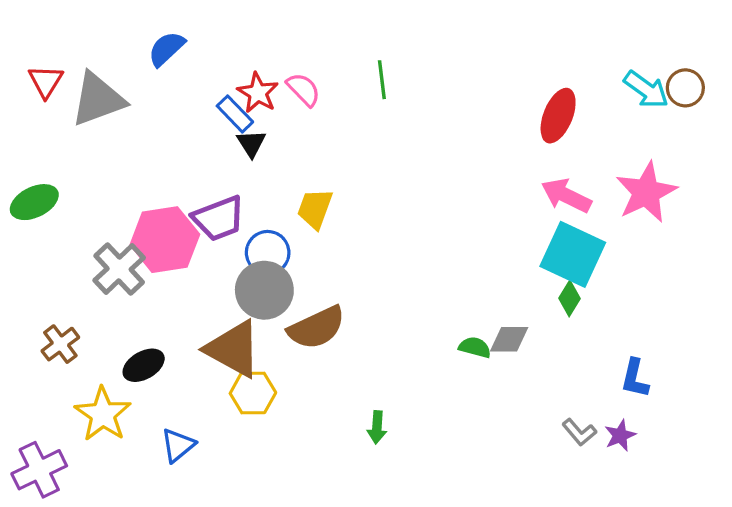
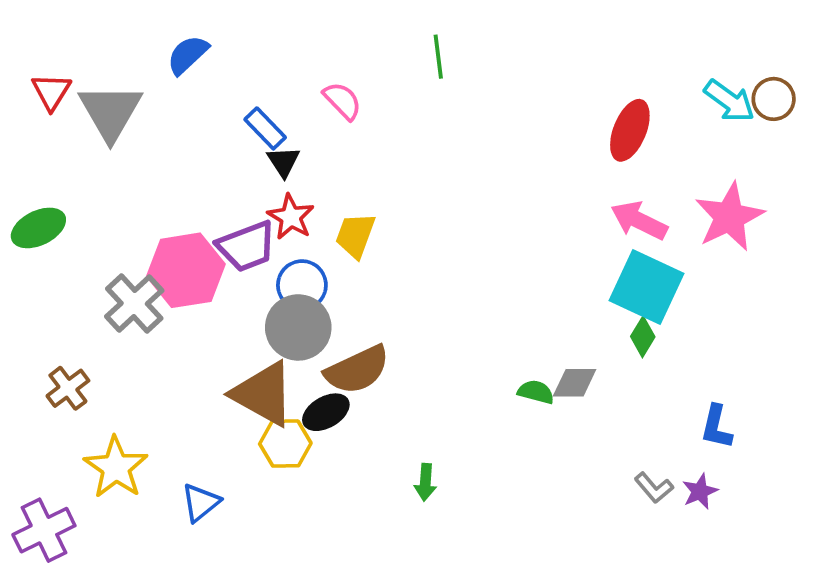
green line: (382, 80) -> (438, 57), moved
red star: (258, 93) -> (291, 217), moved
gray triangle: (98, 99) -> (110, 112), turned -40
black ellipse: (144, 365) -> (326, 412), moved

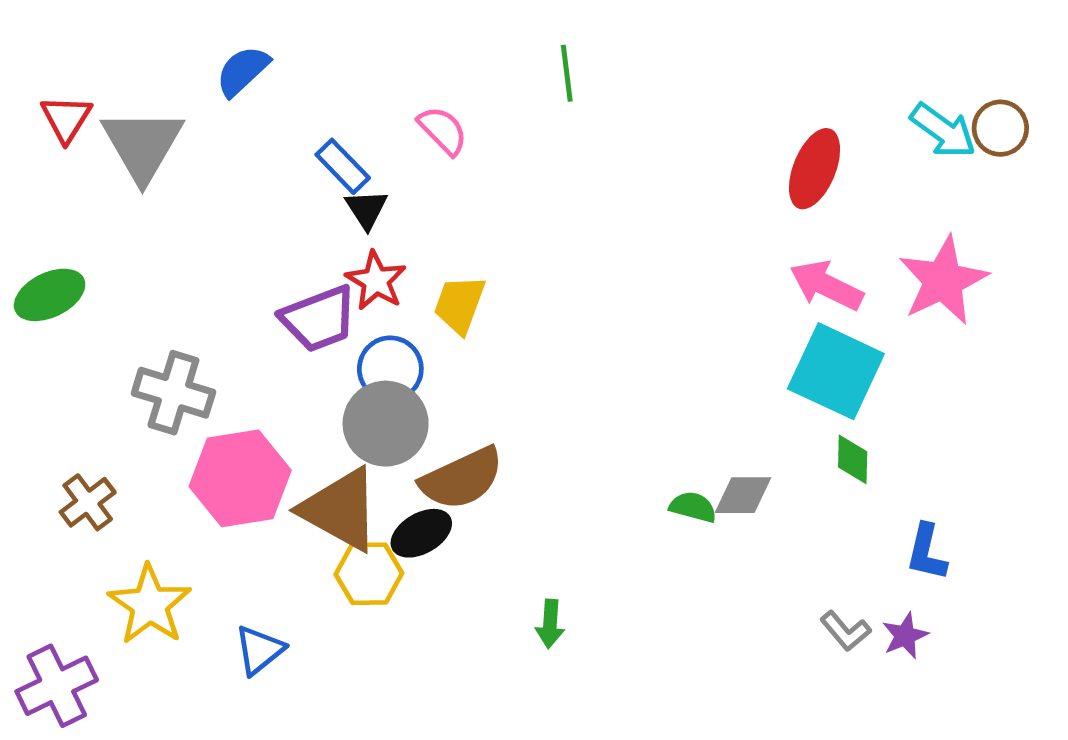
pink hexagon: (186, 270) -> (240, 478), moved
gray cross: (134, 304) -> (173, 393), turned -30
green diamond: (643, 337) -> (853, 459), moved, turned -30

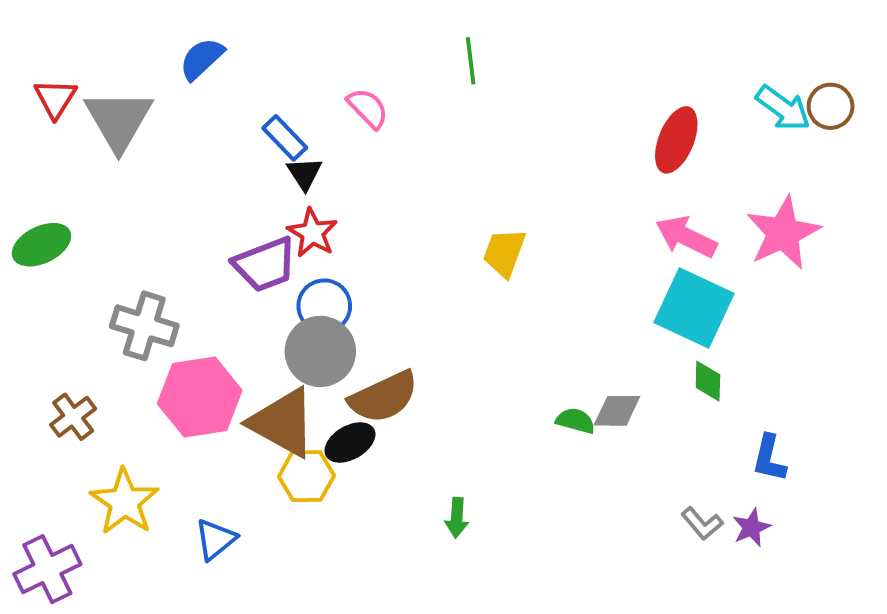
yellow trapezoid: (459, 304) -> (504, 253), moved

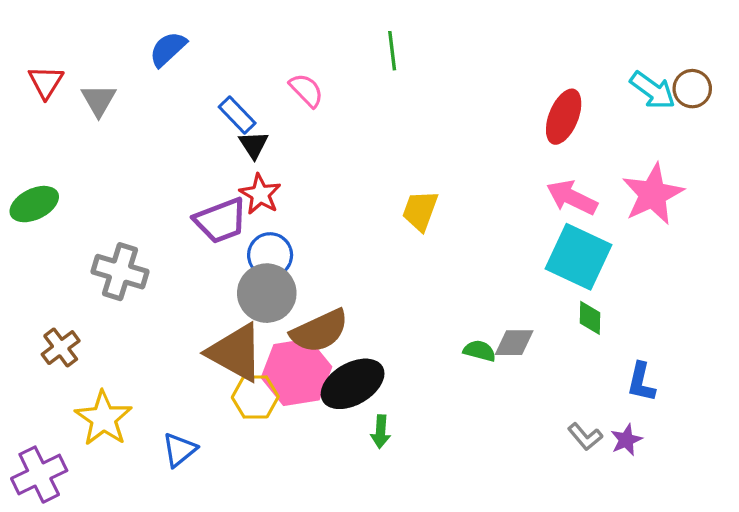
gray triangle: (119, 120) -> (99, 100), size x0.6
pink hexagon: (200, 397) -> (296, 372), moved
black ellipse: (350, 442) -> (353, 384), moved, size x1.5

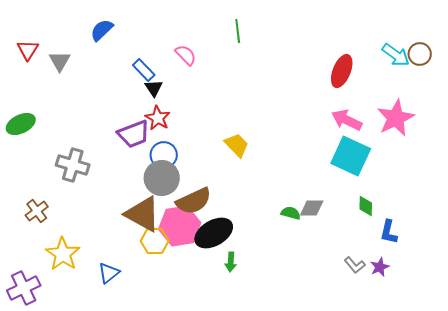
yellow trapezoid: (420, 211) -> (237, 145), moved, turned 116
green diamond: (590, 318) -> (366, 206), moved

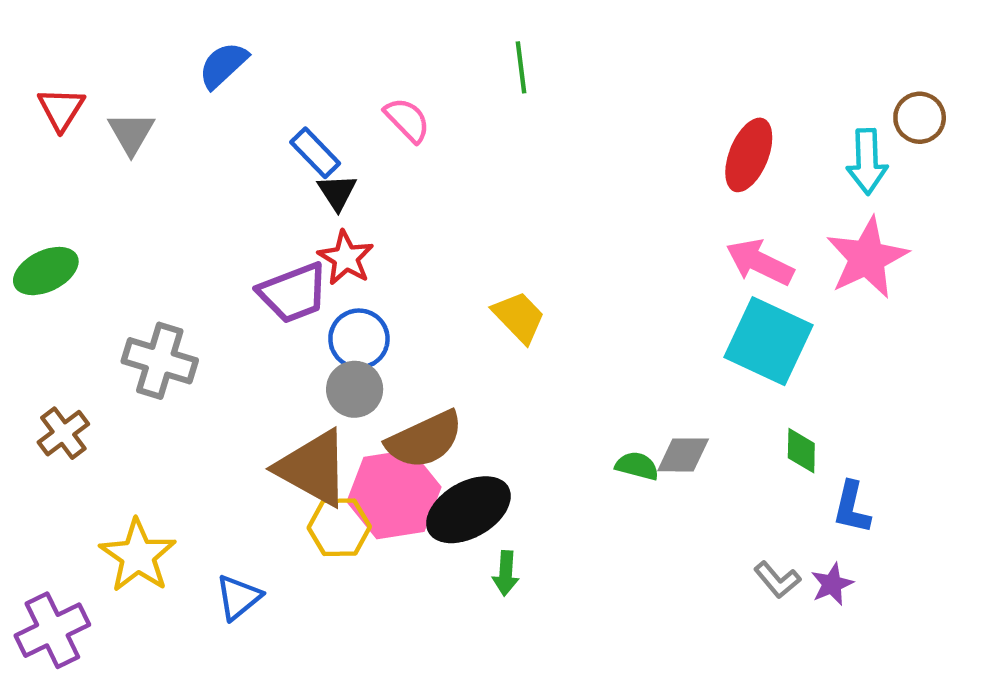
cyan arrow: (396, 55) -> (867, 162), moved, turned 52
gray circle: (162, 178) -> (355, 389), size x0.7
brown cross: (37, 211) -> (63, 433), moved

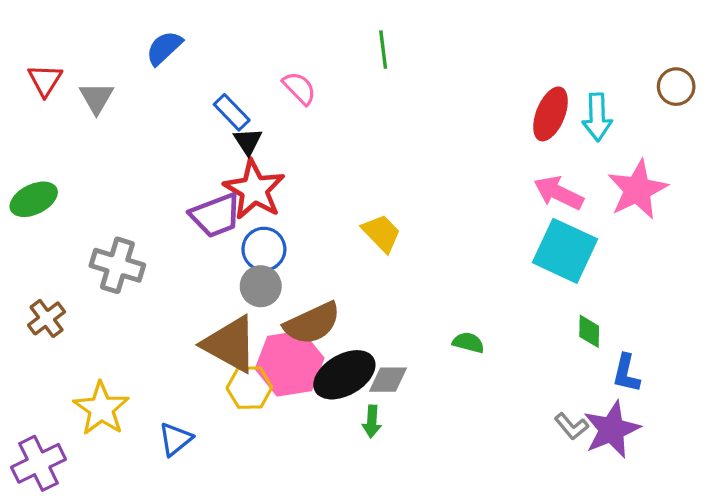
cyan arrow: (867, 162) -> (597, 117), moved
red star: (346, 258) -> (254, 190), size x1.5
gray diamond: (683, 455) -> (388, 380), moved
purple star: (832, 584) -> (612, 430), size x1.8

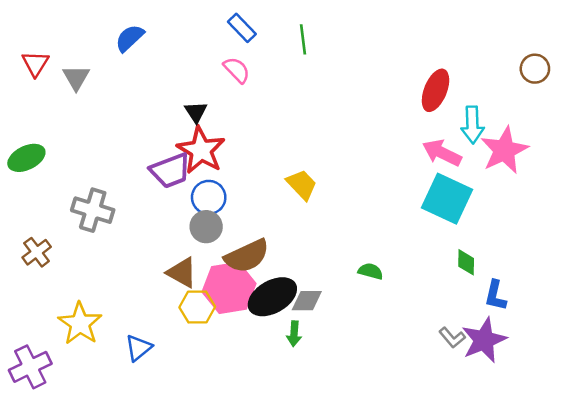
blue rectangle: (232, 112) -> (242, 28), moved
cyan arrow: (597, 117) -> (472, 125), moved
brown triangle: (230, 344) -> (182, 273), size x0.7

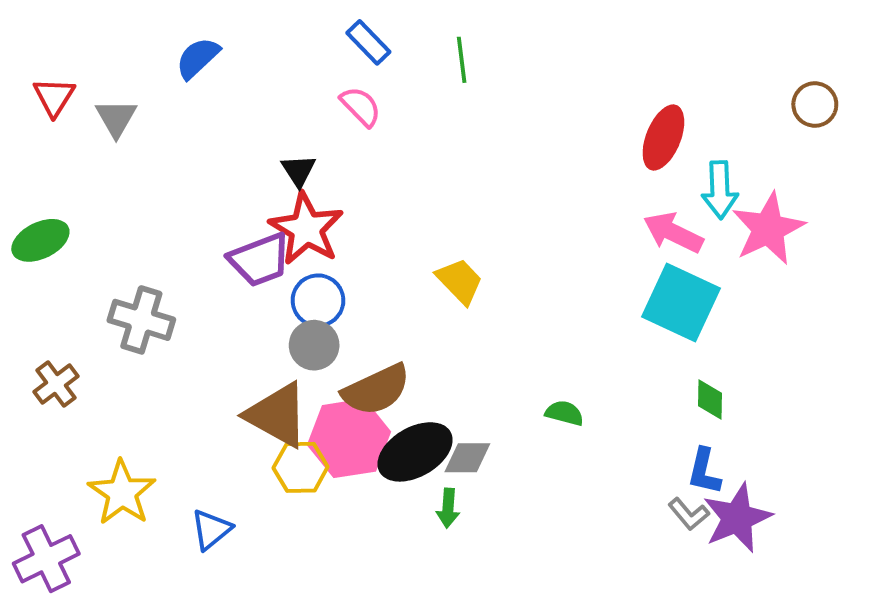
brown triangle: (182, 273) -> (277, 415), size x1.4
blue L-shape: (495, 295) -> (704, 471), moved

